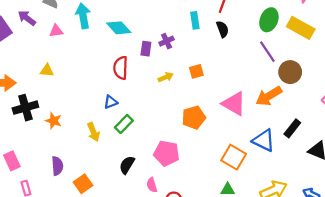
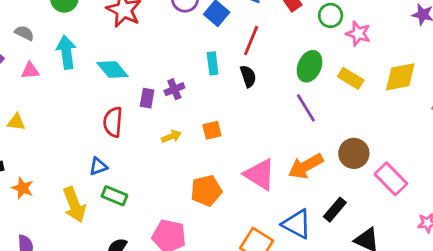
yellow rectangle: (301, 28) -> (351, 78), size x0.7
brown circle: (290, 72) -> (354, 153), moved
green rectangle: (124, 124) -> (114, 196), turned 66
yellow arrow: (93, 132) -> (74, 205), size x1.4

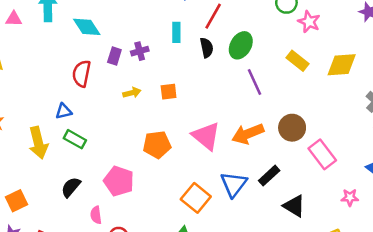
green ellipse: (310, 66) -> (241, 45), moved
blue triangle: (297, 224) -> (234, 184), turned 32

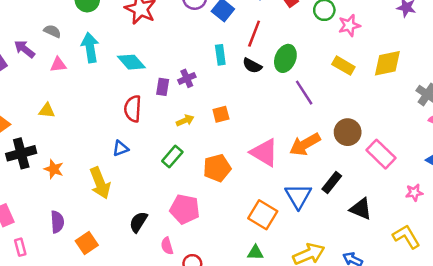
pink star: (309, 22) -> (349, 25), turned -30
black semicircle: (207, 48) -> (252, 66), turned 138
green rectangle: (75, 139) -> (172, 156), moved, turned -70

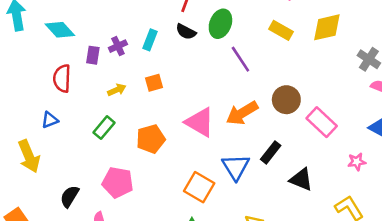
cyan rectangle: (220, 55) -> (150, 40), moved, turned 30

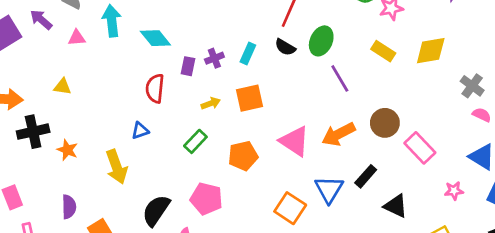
orange square: (154, 83) -> (250, 98), size x1.5
black semicircle: (69, 196) -> (156, 210), size x1.4

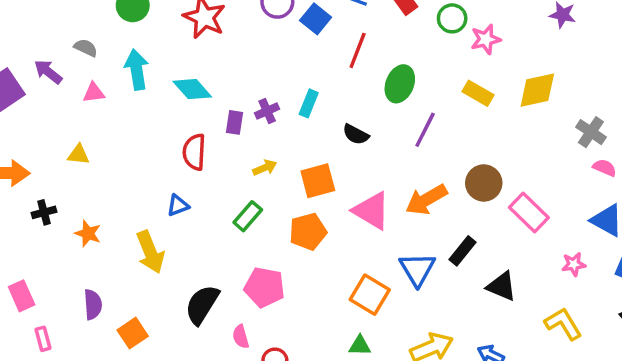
black semicircle: (285, 47) -> (356, 134), moved
purple line: (340, 78) -> (425, 130), turned 60
orange square: (250, 98) -> (318, 181), moved
black cross: (33, 132) -> (44, 212), size x0.6

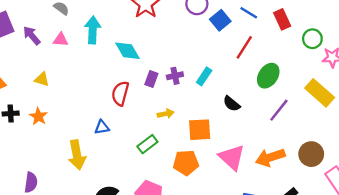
purple arrow: (48, 72) -> (32, 36), moved
yellow rectangle: (478, 93) -> (320, 93), size x1.4
orange star: (88, 233) -> (38, 116), moved

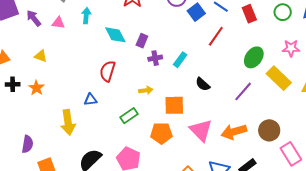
cyan arrow: (93, 30) -> (86, 16), size x0.7
green circle: (312, 39) -> (283, 12), moved
green ellipse: (268, 76) -> (254, 57), moved
purple rectangle: (151, 79) -> (142, 41), moved

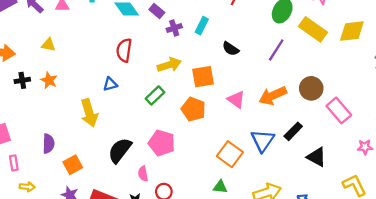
purple rectangle: (142, 41) -> (157, 11), turned -64
yellow arrow: (146, 90) -> (169, 65), size x1.5
pink triangle: (201, 130) -> (236, 100), size x0.7
orange pentagon: (161, 133) -> (193, 109), turned 30

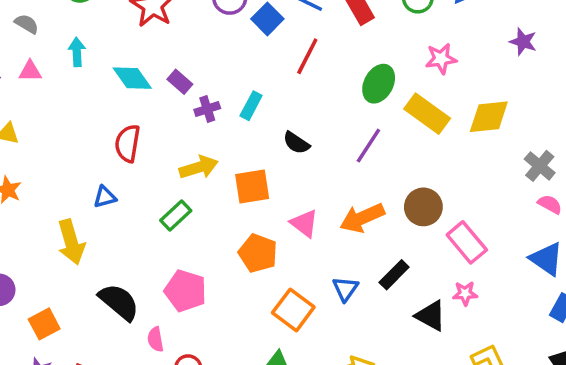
orange pentagon: (193, 109) -> (258, 253), moved
blue triangle: (263, 141) -> (345, 289), size x0.7
pink star: (365, 147) -> (465, 293), moved
black semicircle: (120, 150) -> (119, 302), turned 92

